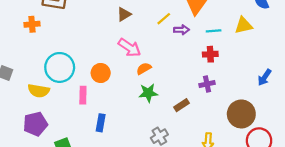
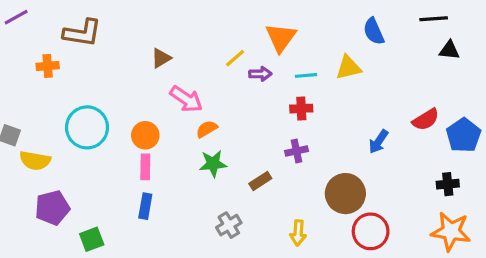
brown triangle: (124, 14) -> (161, 58), moved
yellow semicircle: (39, 91) -> (35, 160), moved
pink rectangle: (83, 95) -> (145, 167), moved

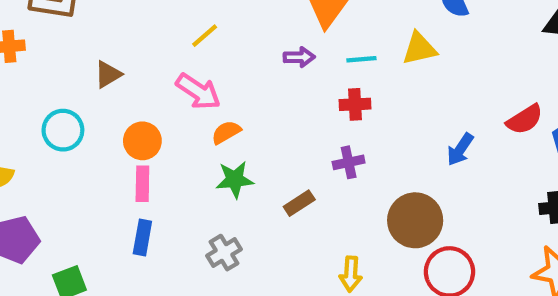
brown triangle: (161, 58) -> (108, 74), moved
yellow line: (235, 58) -> (205, 36), moved
cyan circle: (87, 127) -> (63, 130), size x0.7
gray cross: (229, 225) -> (224, 253), moved

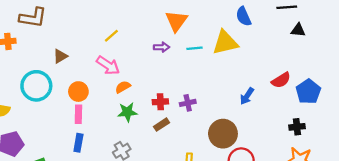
yellow triangle: (419, 49) -> (225, 43), size x1.4
red cross: (355, 104) -> (160, 102), moved
cyan circle: (63, 130) -> (36, 86), size x1.4

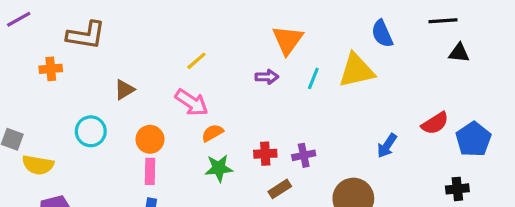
cyan line: (195, 48) -> (313, 78), turned -63
cyan circle: (36, 86) -> (91, 131), size x0.7
brown rectangle: (162, 125) -> (280, 189), moved

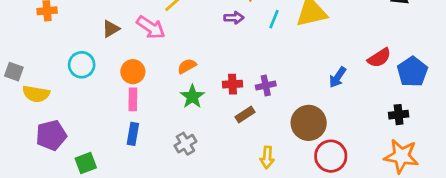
pink arrow: (192, 102) -> (151, 27), moved
green star: (219, 168) -> (192, 97), turned -30

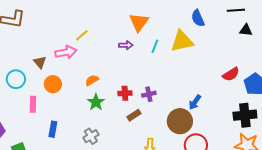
pink arrow: (151, 27) -> (66, 52), turned -45
brown triangle: (111, 29) -> (40, 62), moved, turned -40
blue arrow: (338, 77) -> (195, 102), moved
pink rectangle: (133, 99) -> (33, 104), moved
black cross: (399, 115) -> (245, 115), size x1.6

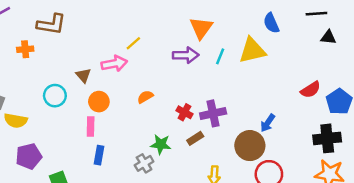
purple arrow: (126, 45) -> (186, 55), size x1.5
red cross: (125, 93) -> (184, 112), turned 32
purple cross: (149, 94) -> (213, 113), size x1.5
green star: (96, 102) -> (161, 144), moved, turned -30
pink rectangle: (33, 104) -> (91, 127), moved

